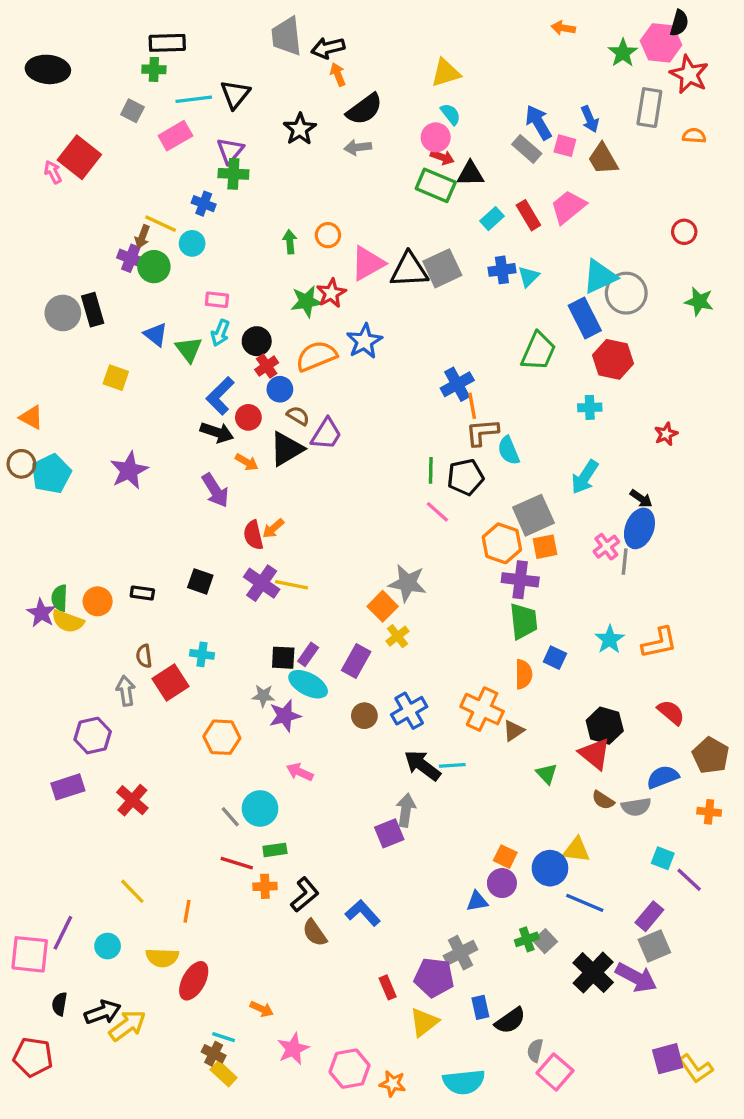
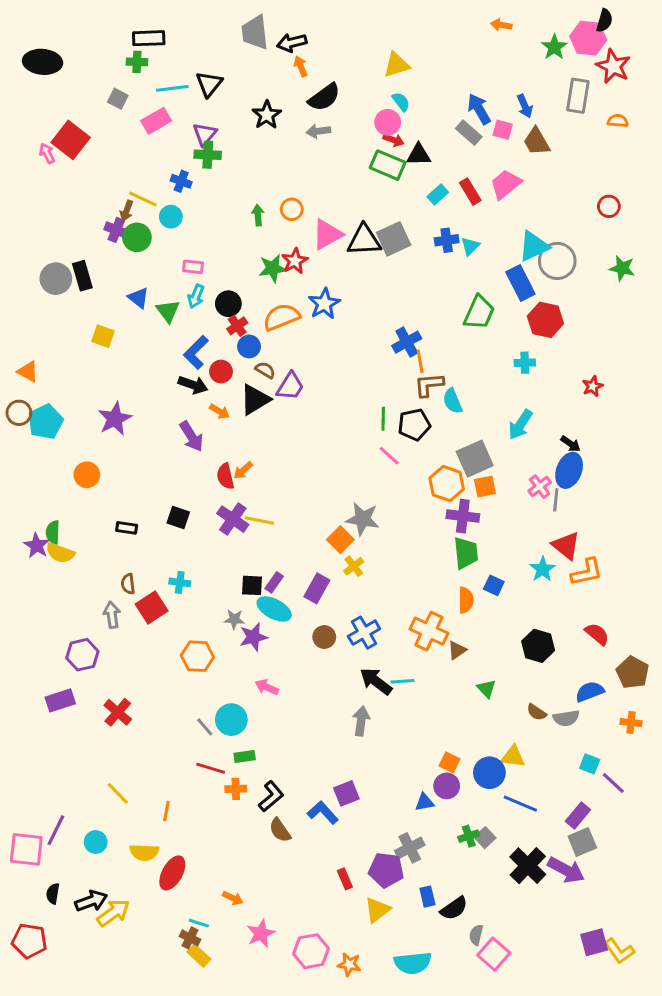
orange circle: (98, 601) -> (87, 475), moved
red triangle: (595, 754) -> (566, 546), moved
purple square: (389, 833) -> (346, 793), moved

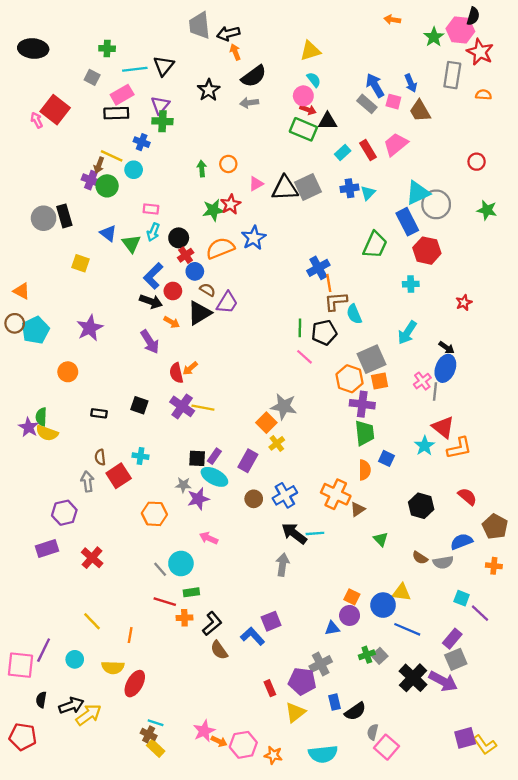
black rectangle: (149, 38) -> (116, 113), moved
pink triangle: (327, 234) -> (256, 184), size x0.6
orange arrow: (233, 898) -> (219, 741), moved

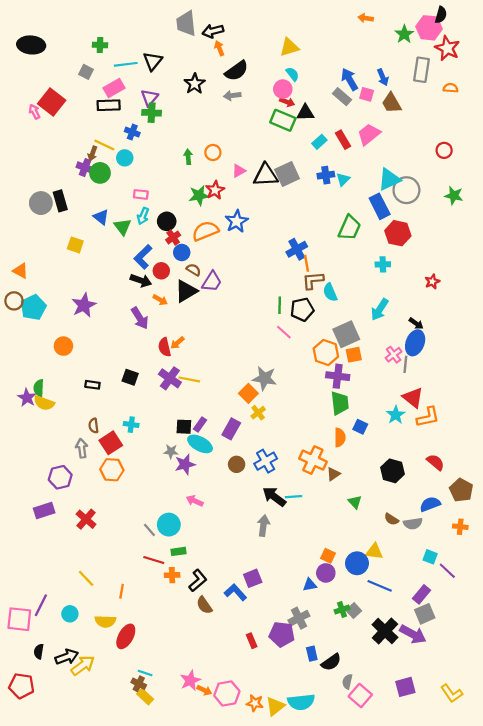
orange hexagon: (154, 514) -> (112, 470), moved
yellow triangle: (295, 712) -> (275, 706), moved
purple square: (465, 738) -> (405, 687), moved

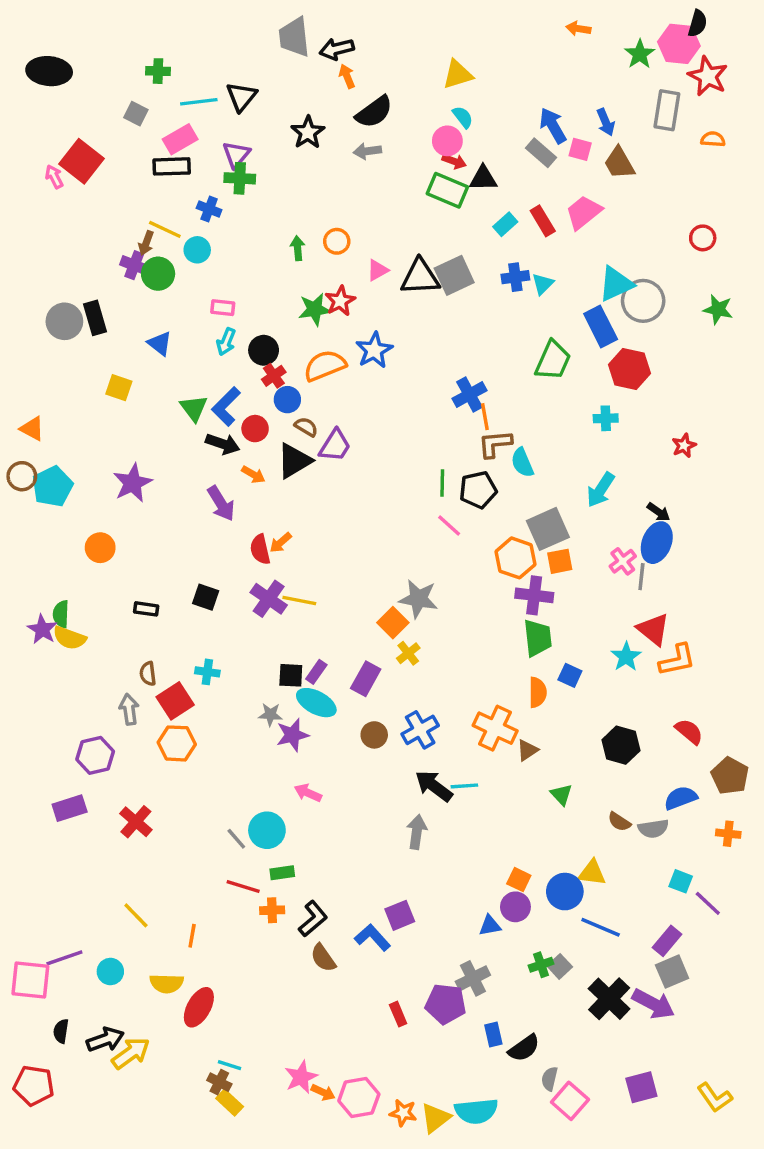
green triangle: (123, 227) -> (194, 408), moved
purple line: (41, 605) -> (64, 958), turned 45

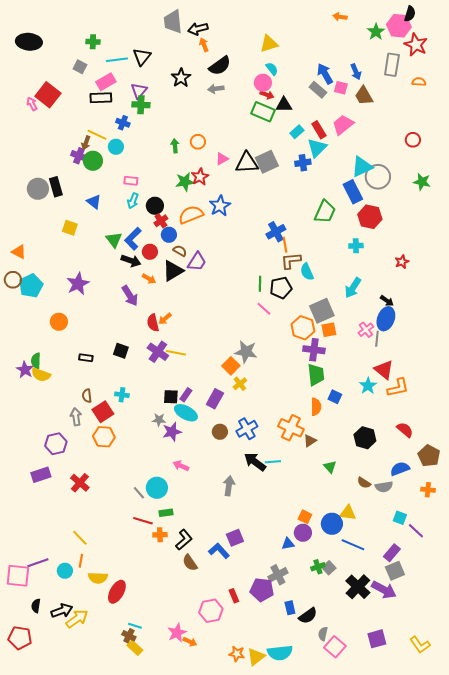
cyan triangle: (543, 284) -> (317, 148), moved, size x1.5
gray arrow: (417, 832) -> (229, 486), moved
orange line: (192, 936) -> (81, 561), moved
pink hexagon: (359, 1097) -> (211, 611), moved

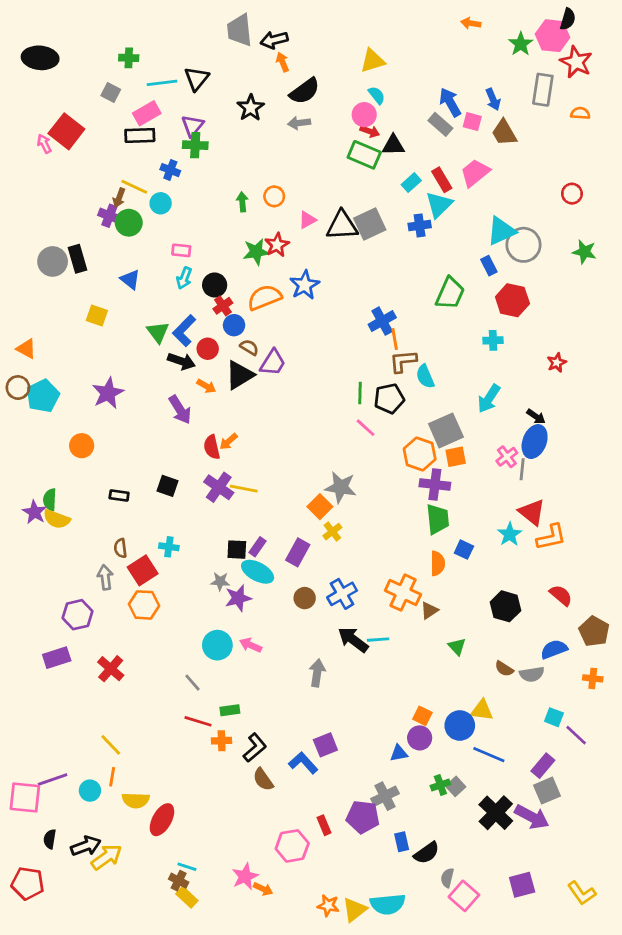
blue rectangle: (353, 192) -> (489, 266), size x0.6
cyan circle: (157, 488) -> (217, 645), moved

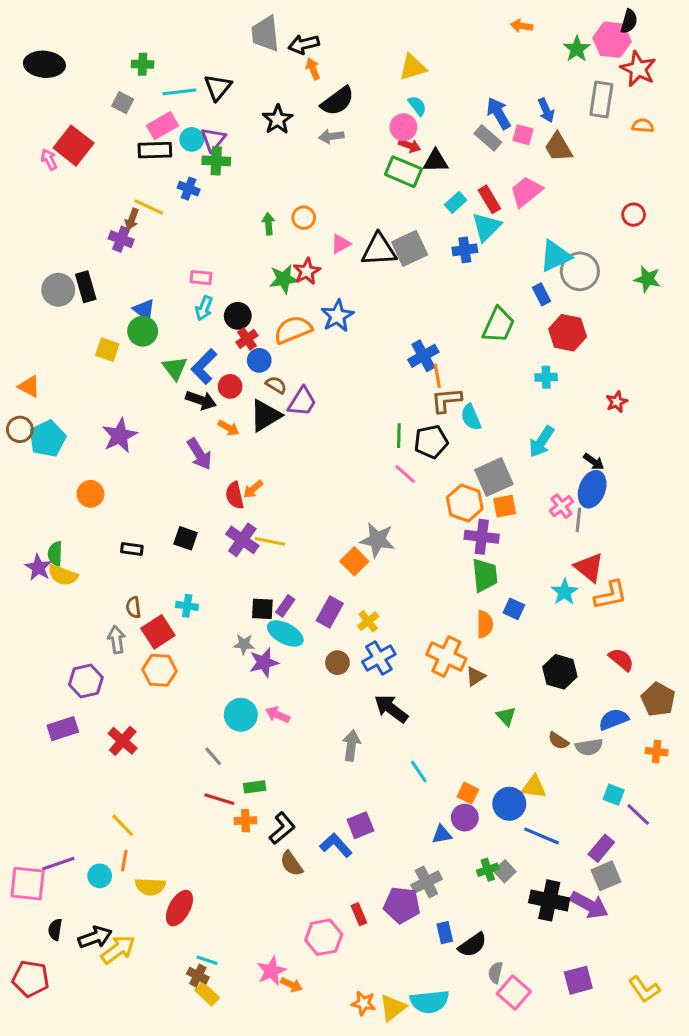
cyan circle: (161, 203) -> (192, 139), moved
green circle: (129, 223) -> (143, 331), moved
yellow cross: (332, 532) -> (368, 621), moved
cyan line: (378, 640) -> (419, 772), moved, turned 60
black cross: (496, 813) -> (549, 900), turned -32

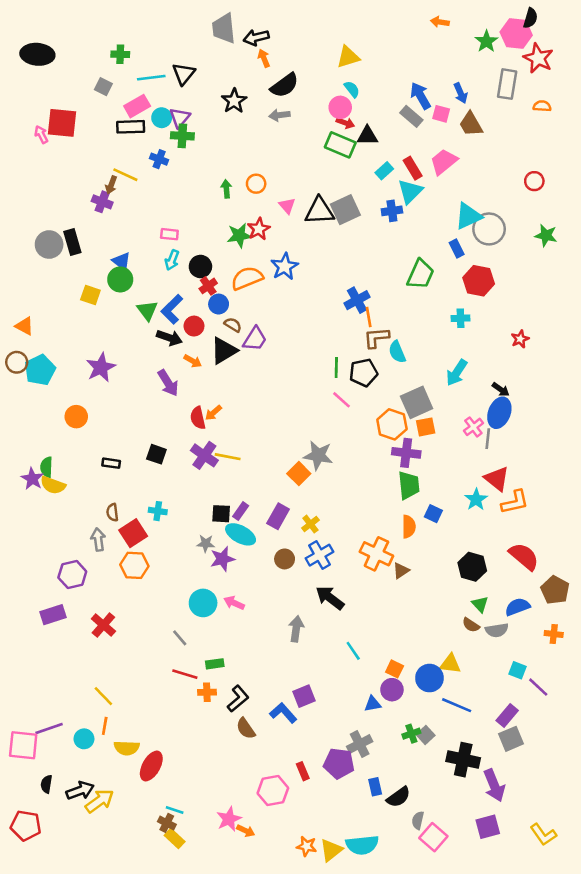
red square: (74, 146) -> (62, 123), turned -32
pink triangle: (341, 244) -> (287, 206), turned -42
red semicircle: (621, 660) -> (524, 556), size x1.4
green triangle: (506, 716) -> (480, 604), moved
purple arrow: (589, 905) -> (494, 785), moved, turned 40

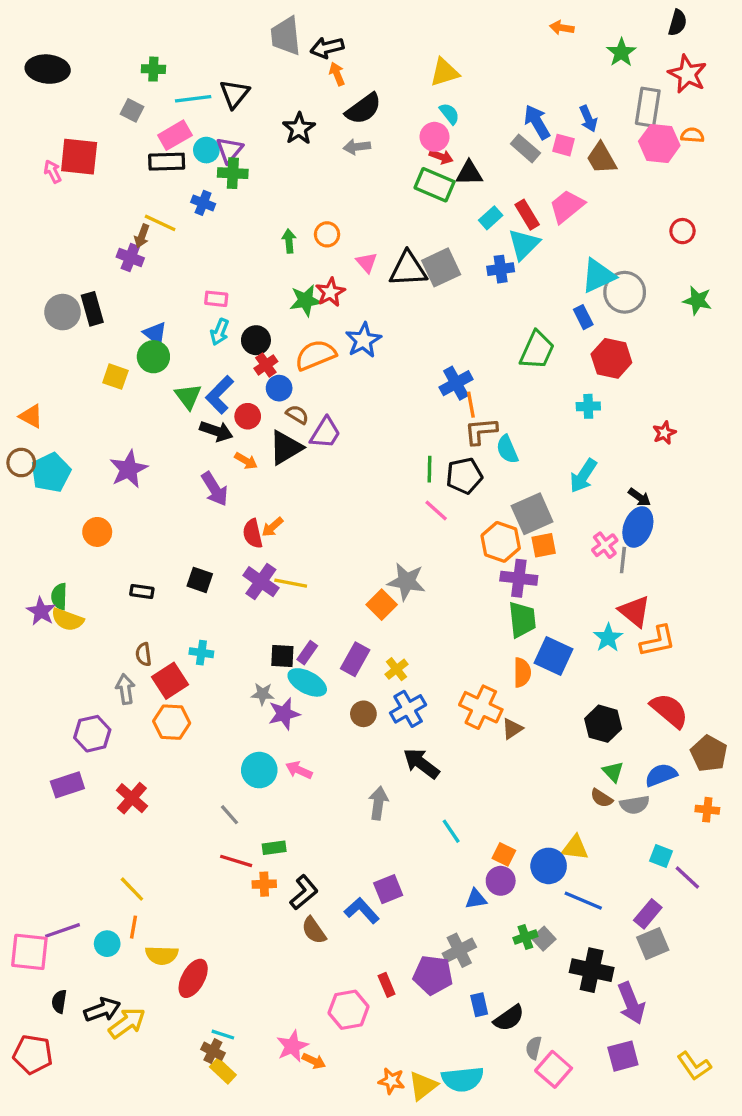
pink hexagon: (516, 34) -> (659, 143), moved
blue square: (433, 514) -> (554, 656), size x1.6

